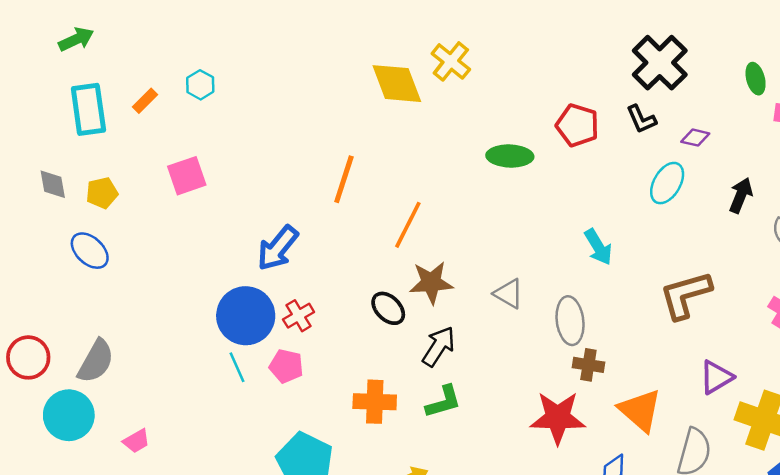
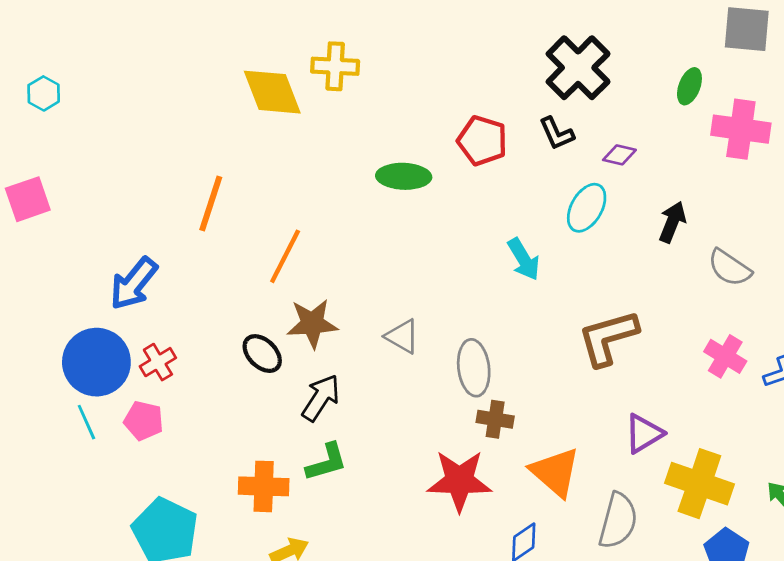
yellow cross: (451, 61) -> (335, 66), turned -36
green ellipse: (756, 79) -> (689, 86), turned 36
cyan arrow: (598, 247) -> (524, 259), moved
orange cross: (375, 402) -> (264, 486), moved

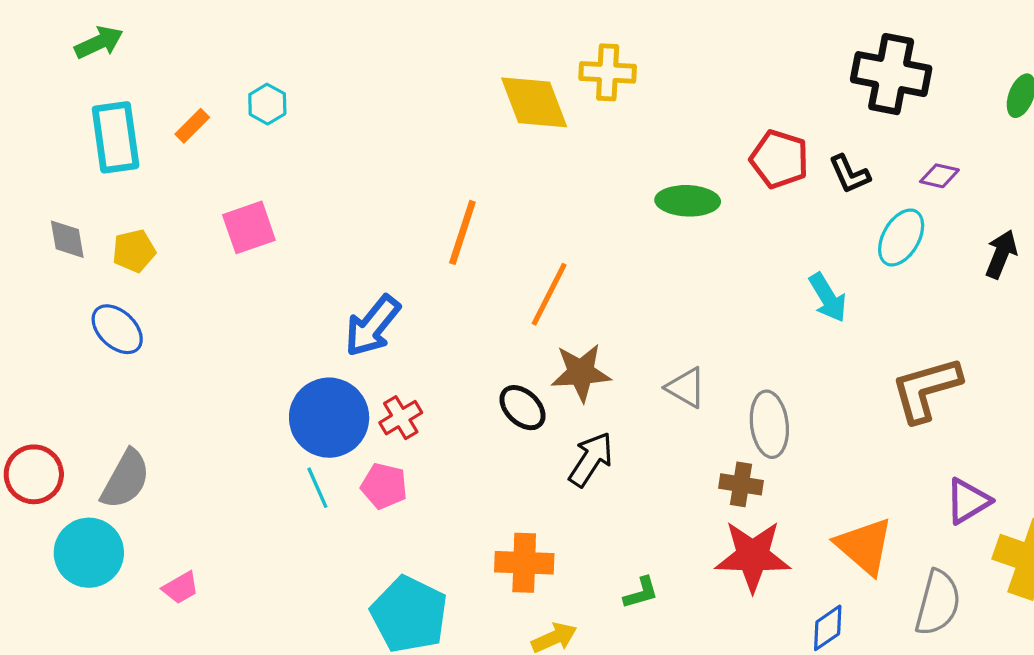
black cross: (578, 68) -> (891, 74), turned -34
black L-shape: (557, 133) -> (849, 174), moved
brown cross: (495, 419) -> (741, 484), moved
green L-shape: (327, 462) -> (641, 593), moved, size x0.7

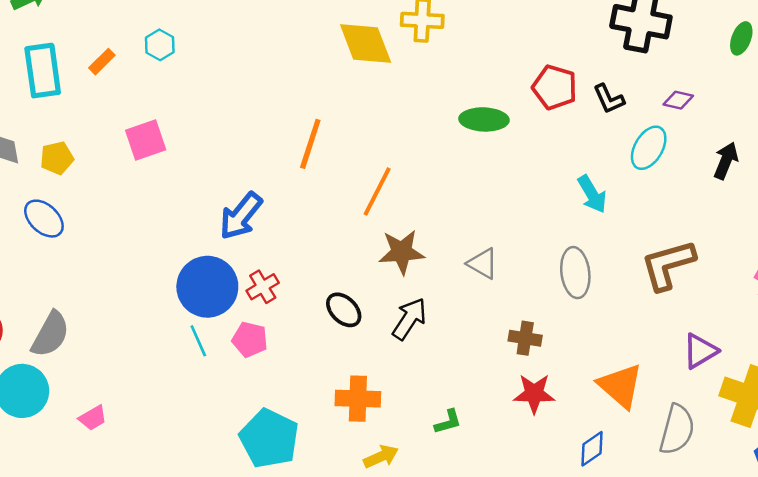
black ellipse: (523, 408) -> (344, 310), moved
gray ellipse: (769, 424) -> (575, 273), moved
red star: (753, 556) -> (534, 394), size x0.7

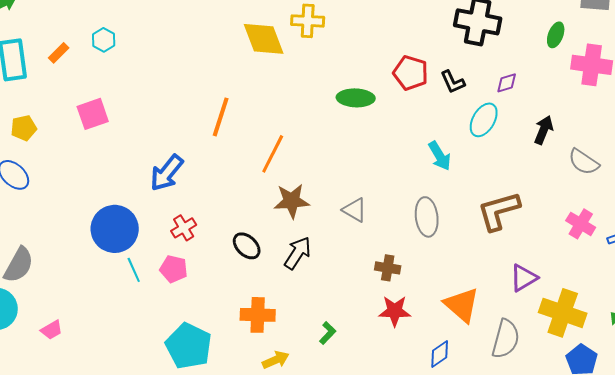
purple diamond: (678, 100) -> (507, 83), turned -30
blue circle: (207, 287) -> (115, 229), moved
green L-shape: (448, 422) -> (328, 333), turned -30

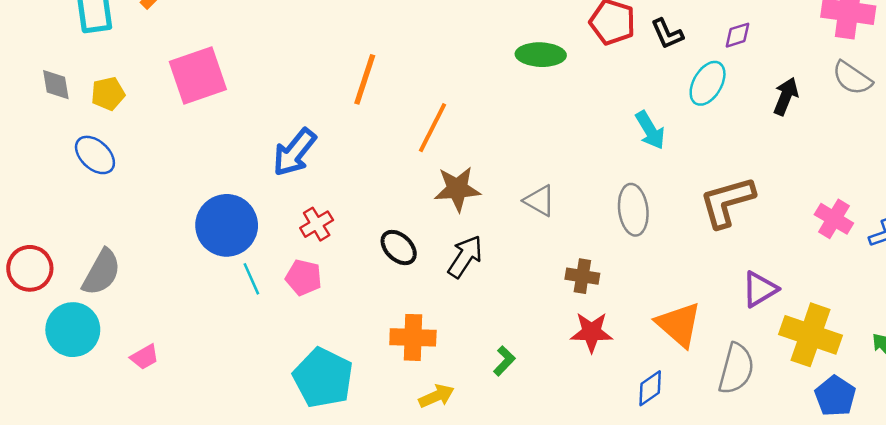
pink square: (93, 114) -> (198, 75), size x1.4
gray semicircle: (584, 162) -> (852, 78), moved

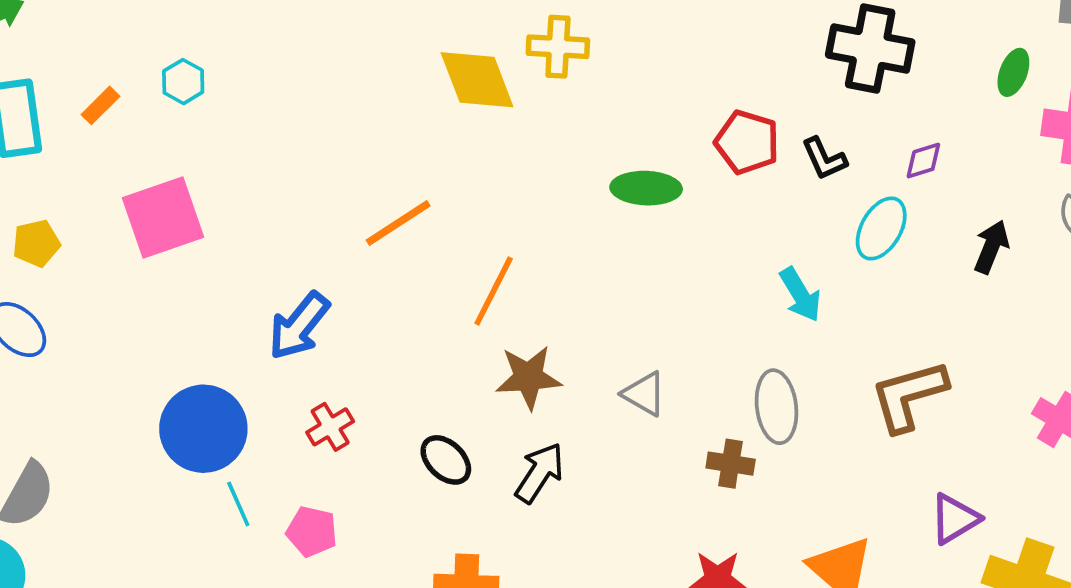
orange line: (365, 79) -> (398, 223), turned 39
brown cross: (582, 276) -> (731, 464), moved
pink pentagon: (304, 277) -> (312, 532), moved

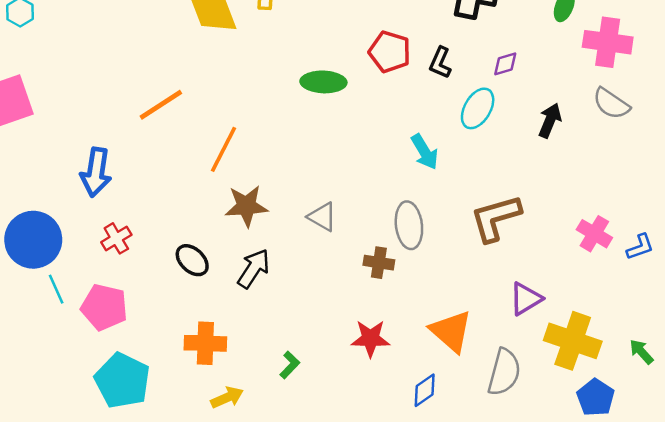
black L-shape: (824, 159) -> (440, 63), turned 48
blue arrow: (299, 326) -> (96, 172), turned -30
pink pentagon: (312, 532) -> (104, 307), size x1.4

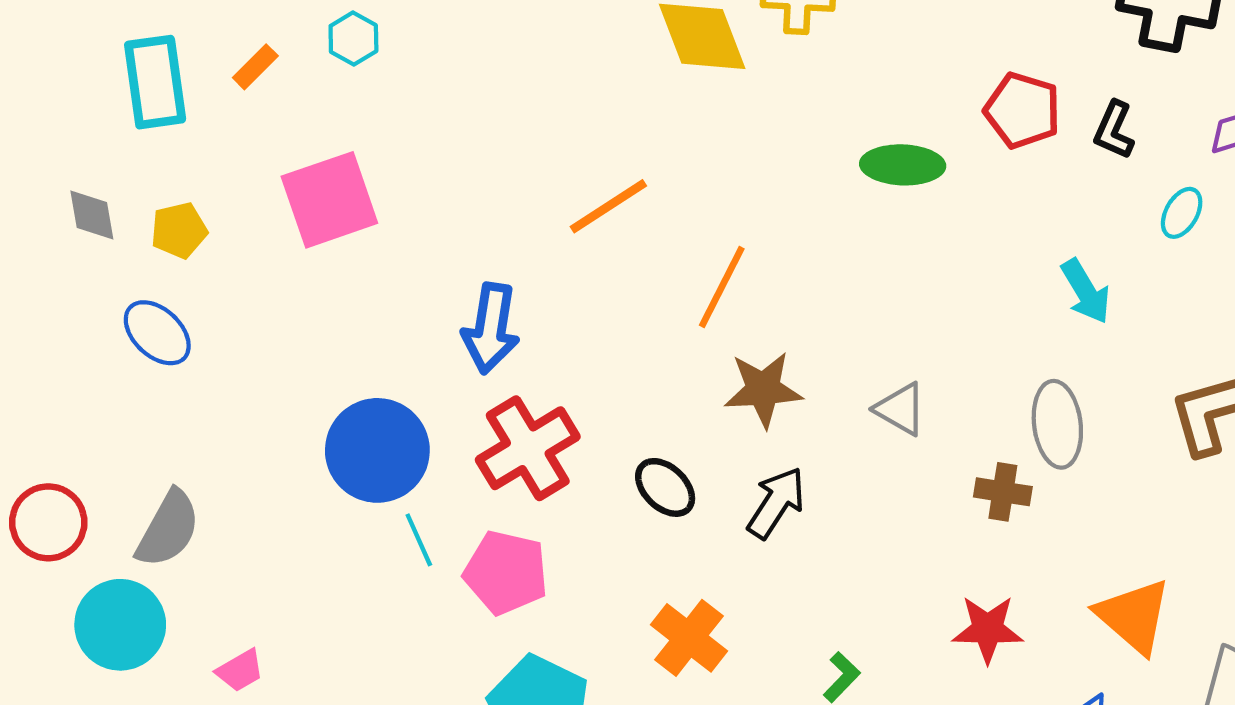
cyan ellipse: (478, 108) -> (1182, 213), size x0.7
red cross: (116, 238) -> (528, 448), size x1.8
orange cross: (205, 343) -> (689, 638), turned 36

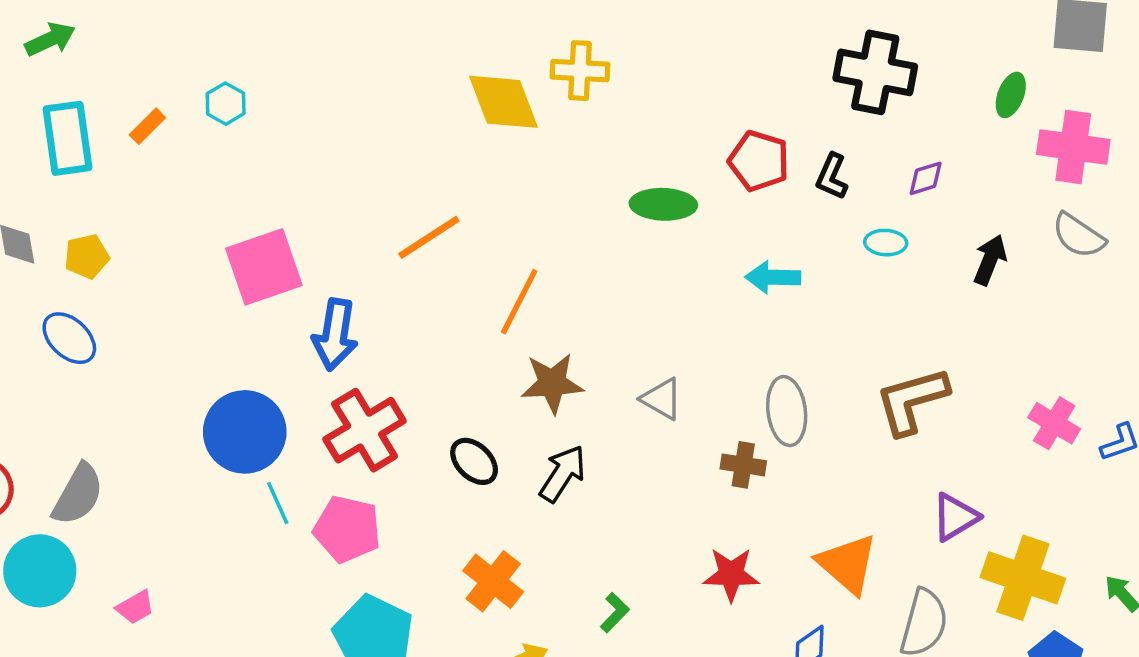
pink square: (329, 200) -> (264, 267), moved
cyan ellipse: (1182, 213) -> (886, 243), turned 63
cyan arrow: (1086, 291) -> (773, 277), moved, turned 122

